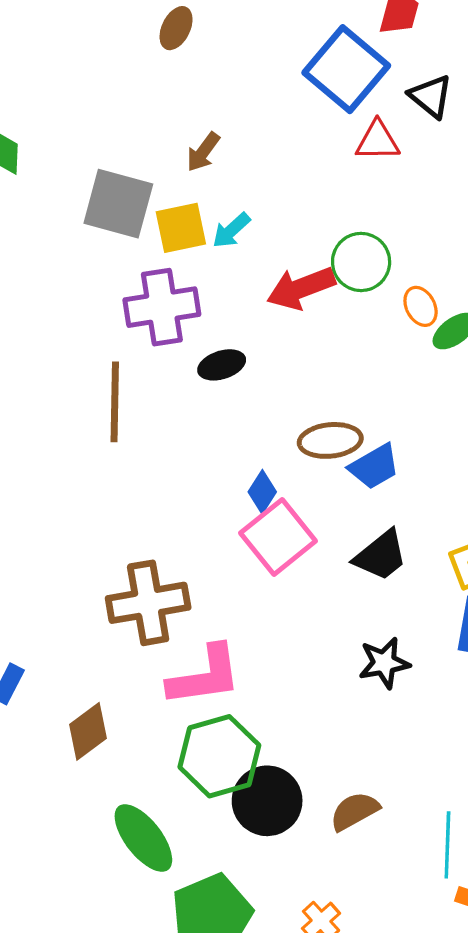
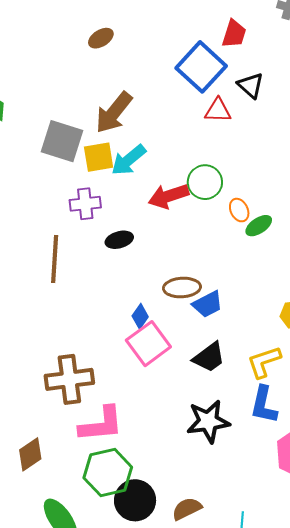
brown ellipse: (176, 28) -> (101, 38), turned 30
brown arrow: (203, 152) -> (114, 113), size x1.8
cyan arrow: (231, 230) -> (129, 160), size x1.5
purple cross: (162, 307) -> (85, 204), size x0.7
black star: (384, 663) -> (208, 421), size x1.4

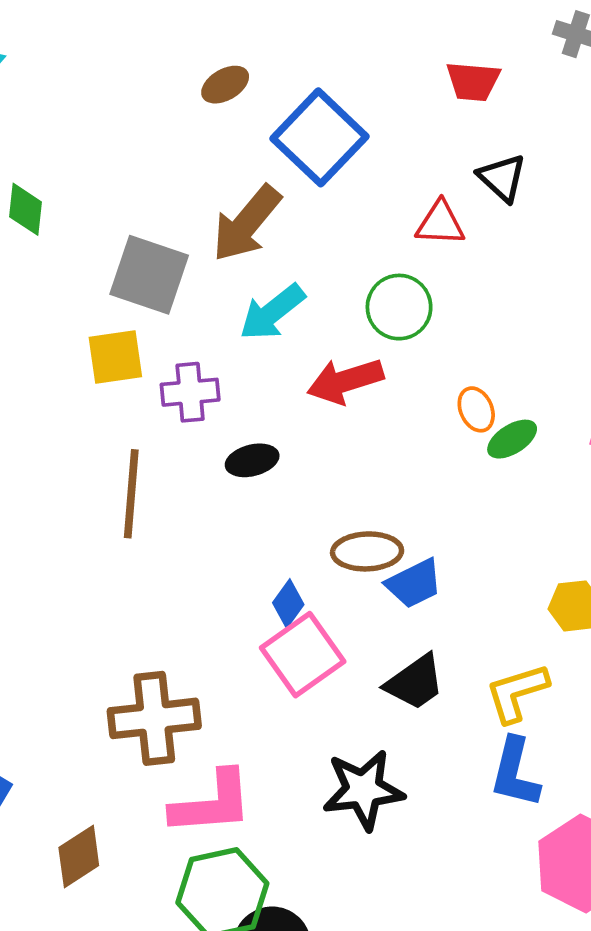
red trapezoid: (234, 34) -> (473, 81), turned 76
blue square: (201, 67) -> (320, 137), moved
yellow square: (99, 157) -> (115, 357), moved
green circle: (205, 182) -> (399, 307), moved
black star: (208, 421) -> (363, 790), moved

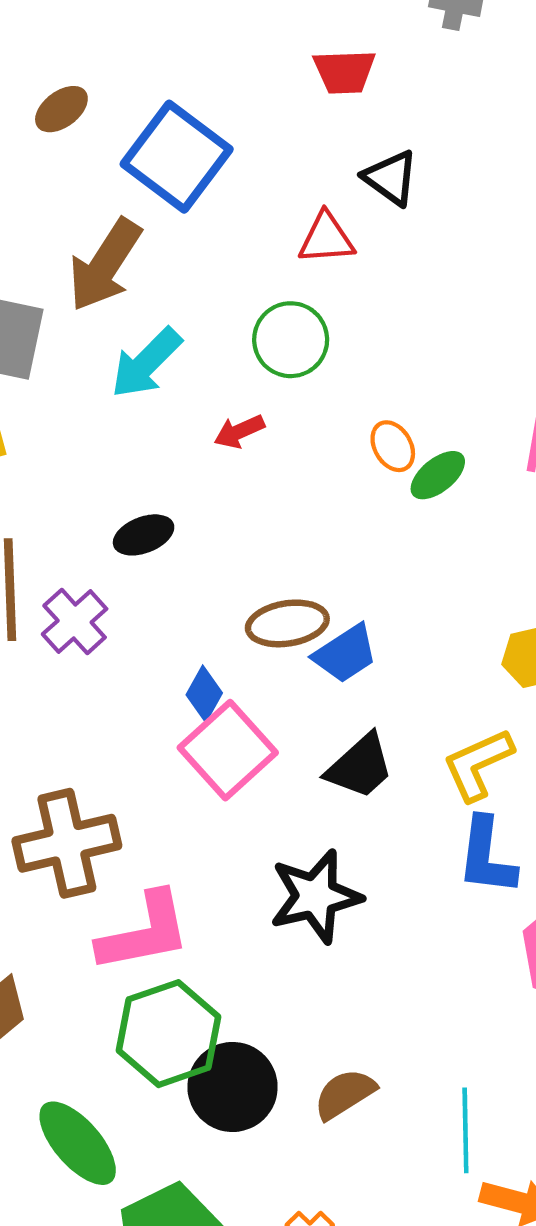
red arrow: (345, 381) -> (239, 431), size x0.6
purple cross: (190, 392) -> (75, 621), moved, turned -30

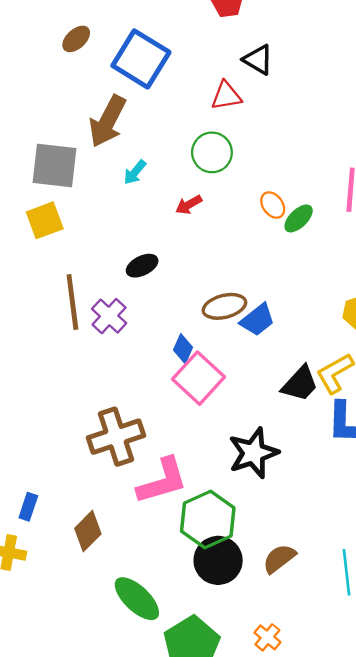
cyan arrow: (146, 363) -> (135, 172), size x0.6
black trapezoid: (360, 766) -> (300, 384), moved
green hexagon: (169, 1034) -> (208, 520), moved

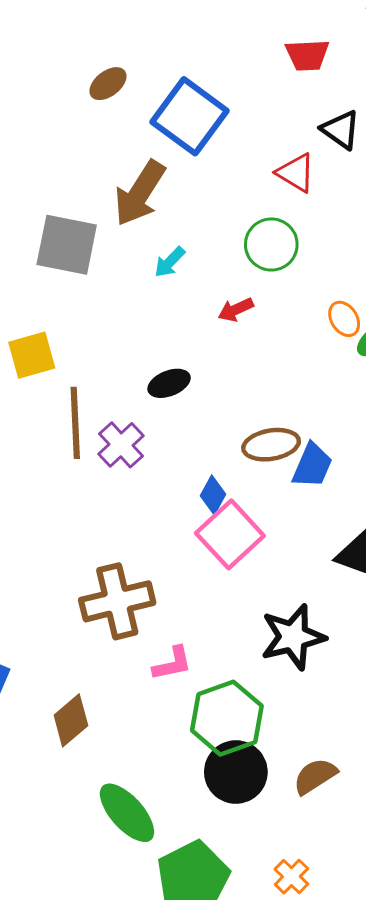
red triangle: (226, 96) -> (296, 173), turned 36
yellow square: (45, 220) -> (32, 355), moved
blue trapezoid: (257, 320) -> (312, 466), turned -33
pink L-shape: (162, 481) -> (172, 664), size x0.6

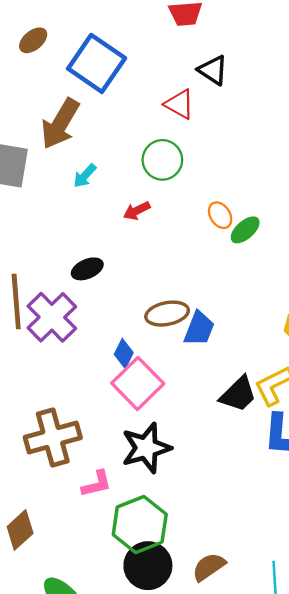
purple cross: (121, 445) -> (52, 317), size x1.4
black star: (293, 637) -> (146, 448), moved

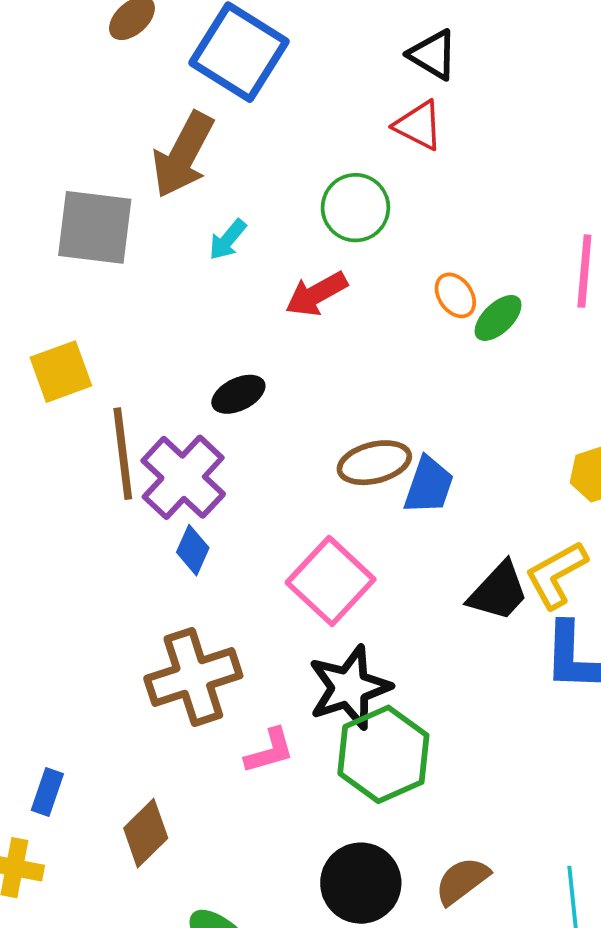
red triangle: (179, 104) -> (419, 125), moved
red arrow: (137, 211) -> (316, 294), size x1.4
blue diamond: (124, 353) -> (193, 550), moved
green hexagon: (140, 525) -> (383, 754), moved

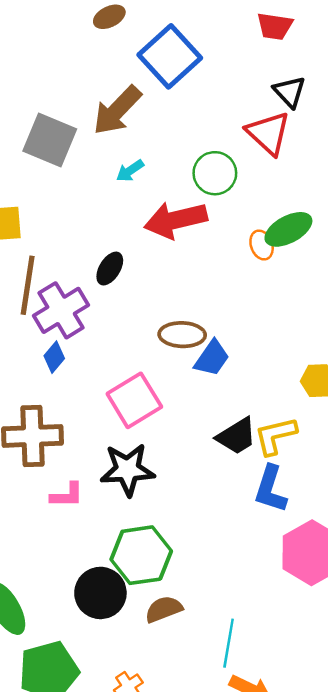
red triangle: (419, 125) -> (268, 133), size x1.4
red arrow: (316, 294) -> (176, 220), size x1.5
green ellipse: (498, 318) -> (288, 229), moved, size x1.4
black ellipse: (238, 394) -> (110, 269), turned -48
green hexagon: (383, 754) -> (141, 555), moved

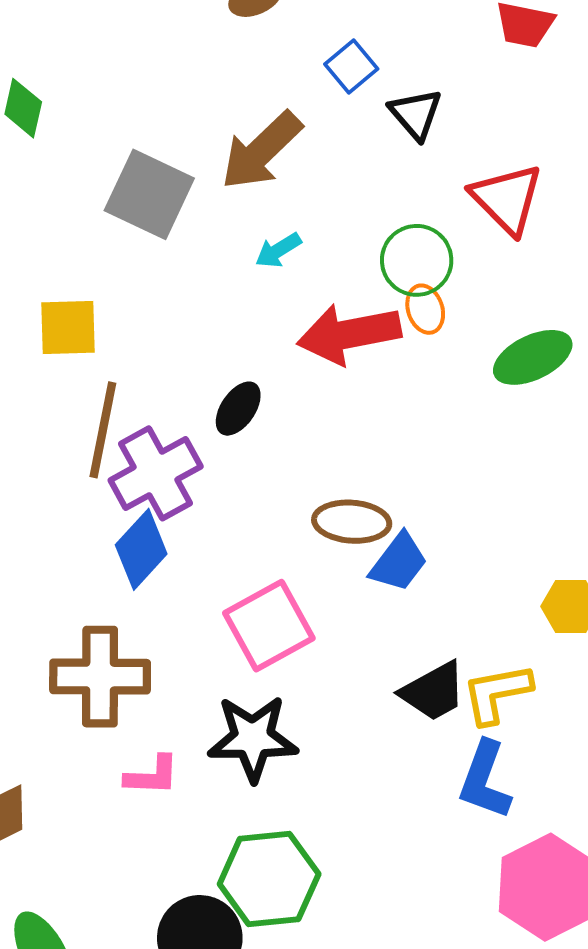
blue square: (170, 56) -> (351, 66), size x0.5
black triangle: (290, 92) -> (416, 114), moved
orange ellipse: (262, 245) -> (425, 309), moved
blue diamond: (54, 357) -> (141, 549), size x1.5

